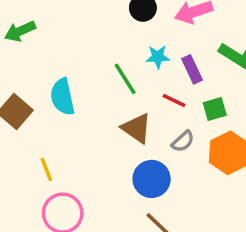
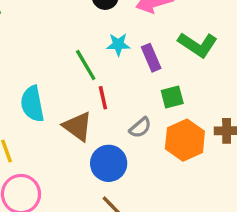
cyan semicircle: (62, 97) -> (32, 104), moved
red line: (174, 101) -> (103, 98), moved, turned 50
brown triangle: (137, 128) -> (78, 126), moved

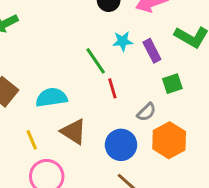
cyan semicircle: (32, 104) -> (51, 97), turned 96
brown triangle: (78, 126) -> (74, 132), moved
orange hexagon: (185, 140) -> (169, 140), moved

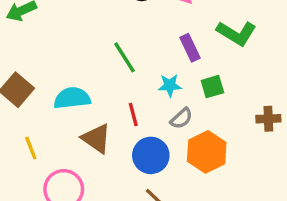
cyan star: (123, 41) -> (170, 85), moved
red line: (112, 88) -> (133, 114), moved
yellow line: (32, 140) -> (31, 148), moved

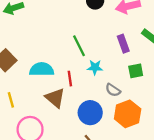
cyan star: (170, 85) -> (95, 67), moved
red line: (133, 114) -> (70, 79), moved
gray semicircle: (181, 118) -> (113, 90), turned 70

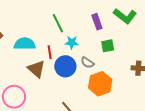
blue circle: (90, 113) -> (65, 66), moved

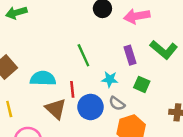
cyan star: (72, 42) -> (110, 79), moved
green square: (108, 46) -> (142, 84), turned 32

